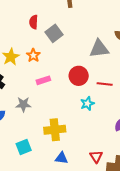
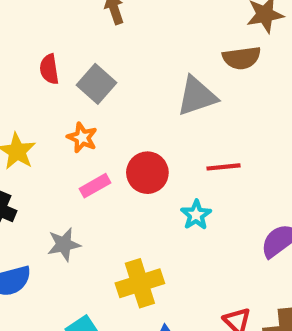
orange star: (33, 55) -> (82, 138), moved
red circle: (79, 76) -> (147, 173), moved

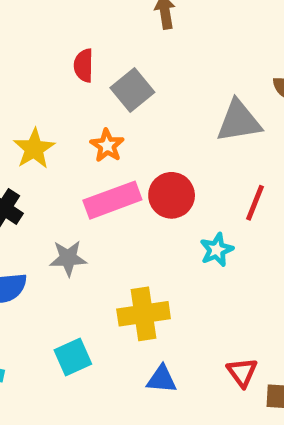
red line: (223, 167) -> (255, 203), turned -72
pink rectangle: (95, 186) -> (112, 200), size x1.6

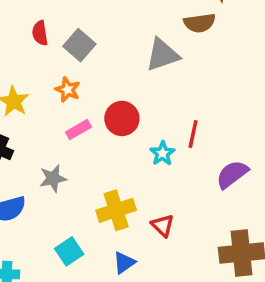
pink rectangle: (112, 200) -> (78, 130), size x0.6
red line: (255, 203) -> (193, 134), moved
red triangle: (242, 372) -> (163, 225), moved
blue triangle: (162, 379) -> (124, 263), moved, turned -30

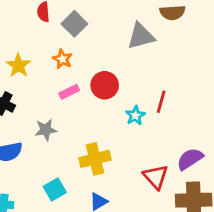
purple semicircle: (232, 174) -> (190, 159), moved
red triangle: (163, 225) -> (156, 177), moved, size x1.4

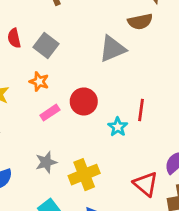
gray star: (46, 130) -> (46, 162), moved

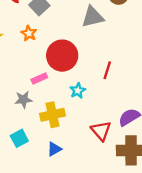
red circle: (84, 101) -> (62, 56), size x1.4
pink rectangle: (50, 113) -> (39, 79), moved
cyan star: (118, 127) -> (78, 91), moved

